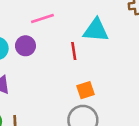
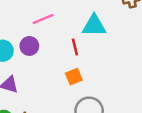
orange square: (85, 90) -> (74, 77), moved

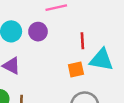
cyan triangle: (94, 26) -> (101, 60), moved

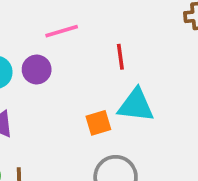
red line: (82, 41) -> (120, 57), moved

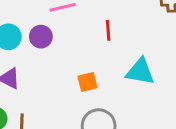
cyan triangle: (136, 105) -> (140, 72), moved

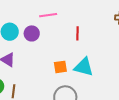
cyan triangle: (140, 72) -> (84, 67), moved

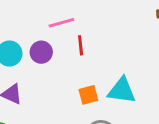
red line: (77, 33) -> (81, 45), moved

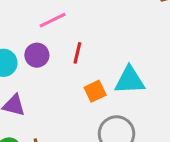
red line: (81, 45) -> (77, 53), moved, turned 30

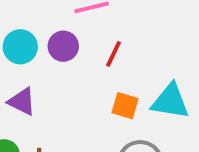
orange square: (95, 91) -> (125, 106), turned 30

